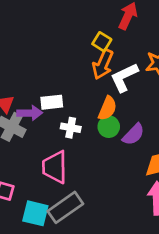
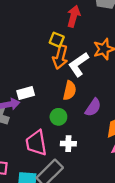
green circle: (109, 127) -> (58, 117), moved
white cross: (71, 128) -> (68, 144), moved

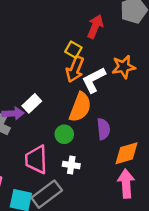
orange semicircle: (70, 91) -> (80, 107), size x1.4
white rectangle: (26, 93) -> (32, 103), turned -35
purple semicircle: (93, 107) -> (103, 129), turned -48

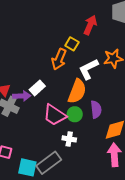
orange arrow: (75, 69) -> (59, 59), moved
green circle: (64, 134) -> (75, 114), moved
pink trapezoid: (36, 160) -> (55, 115), moved, turned -55

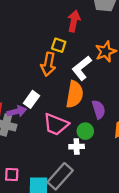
green circle: (75, 114) -> (85, 131), moved

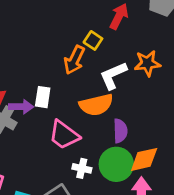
orange semicircle: (75, 94) -> (96, 105), turned 52
white rectangle: (31, 99) -> (43, 97), turned -42
green circle: (85, 131) -> (116, 164), moved, size x1.6

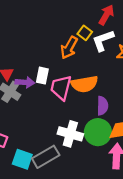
white L-shape: (113, 75) -> (103, 40), moved
pink trapezoid: (64, 135) -> (61, 88), moved, turned 64
white cross: (82, 168) -> (70, 134), size x1.6

